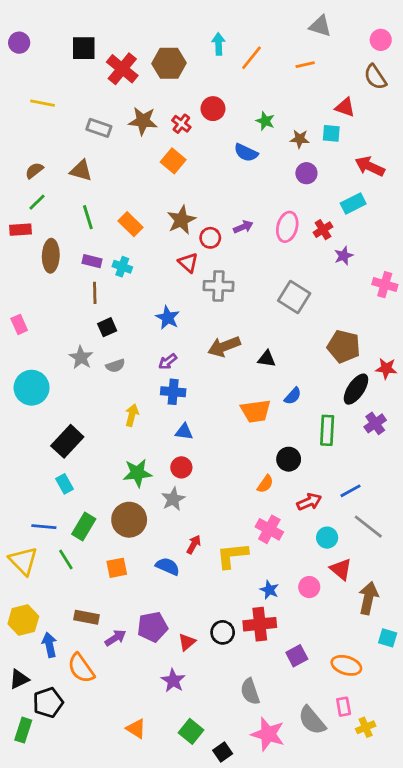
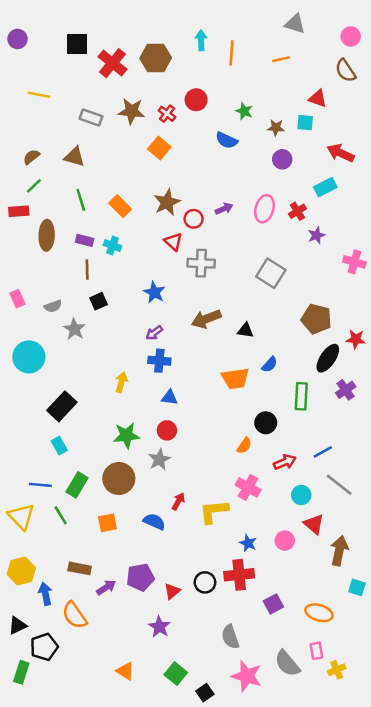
orange line: (251, 58) -> (232, 53), turned -35
gray semicircle: (115, 366) -> (53, 306), moved

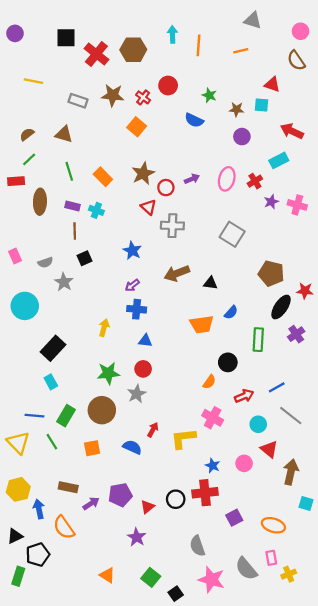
pink cross: (354, 262) -> (297, 205), moved

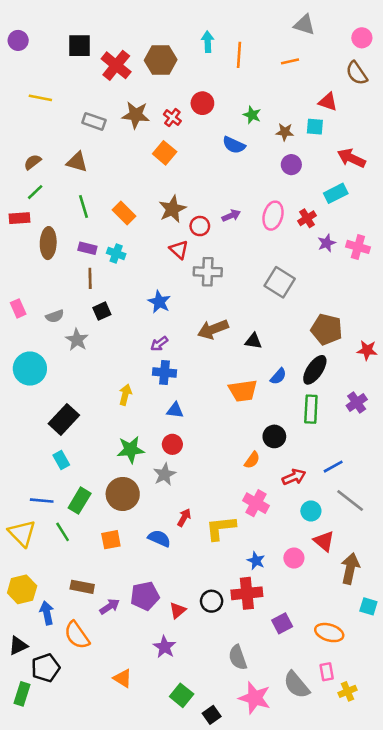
black ellipse: (281, 307) -> (315, 370), moved
orange triangle: (107, 575) -> (123, 678), moved

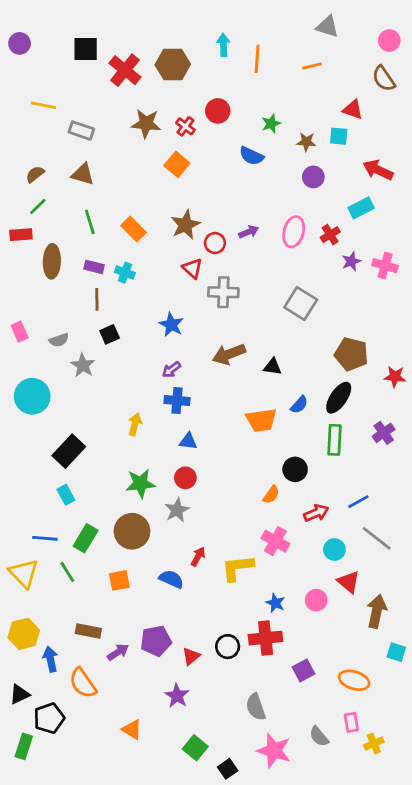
green star: (252, 115) -> (271, 124), turned 30
gray rectangle: (94, 121) -> (81, 131), moved
gray semicircle: (297, 685) -> (319, 736), size x0.7

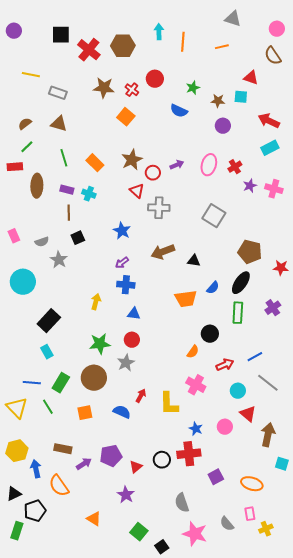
cyan rectangle: (361, 208) -> (270, 148), moved
yellow L-shape: (237, 568) -> (169, 404), turned -85

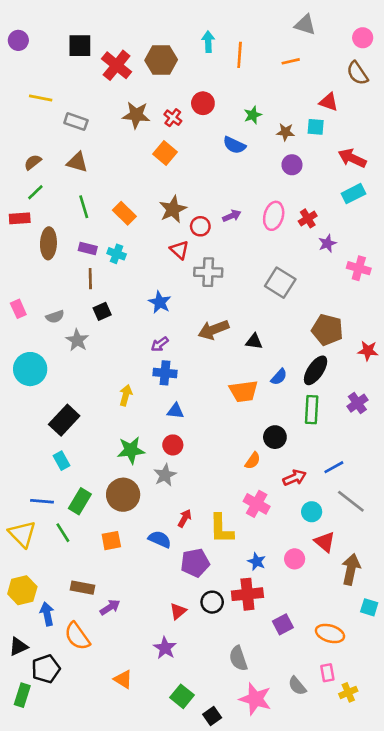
pink cross: (274, 189) -> (359, 268), moved
purple pentagon: (111, 456) -> (195, 563), moved

